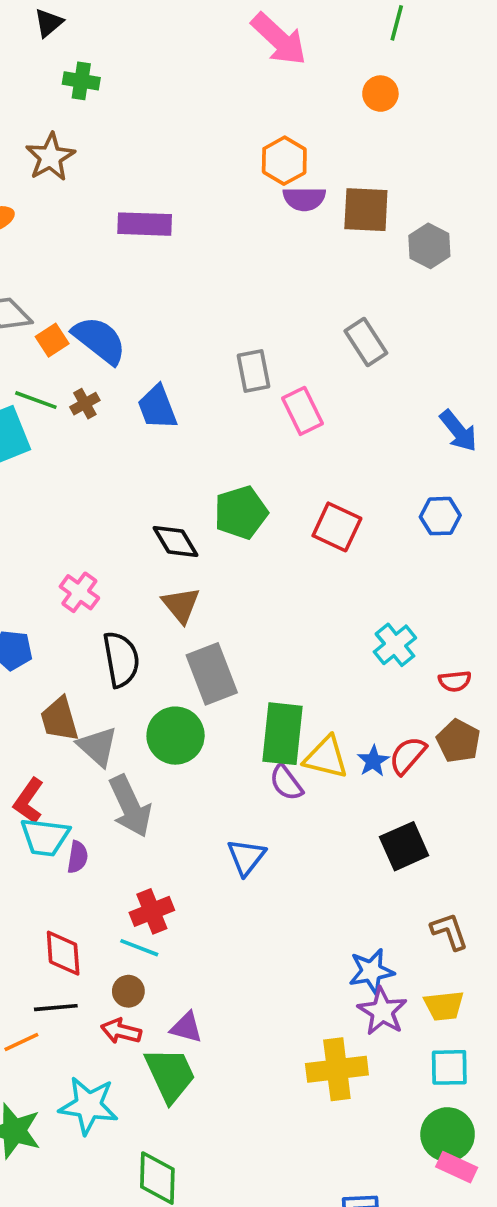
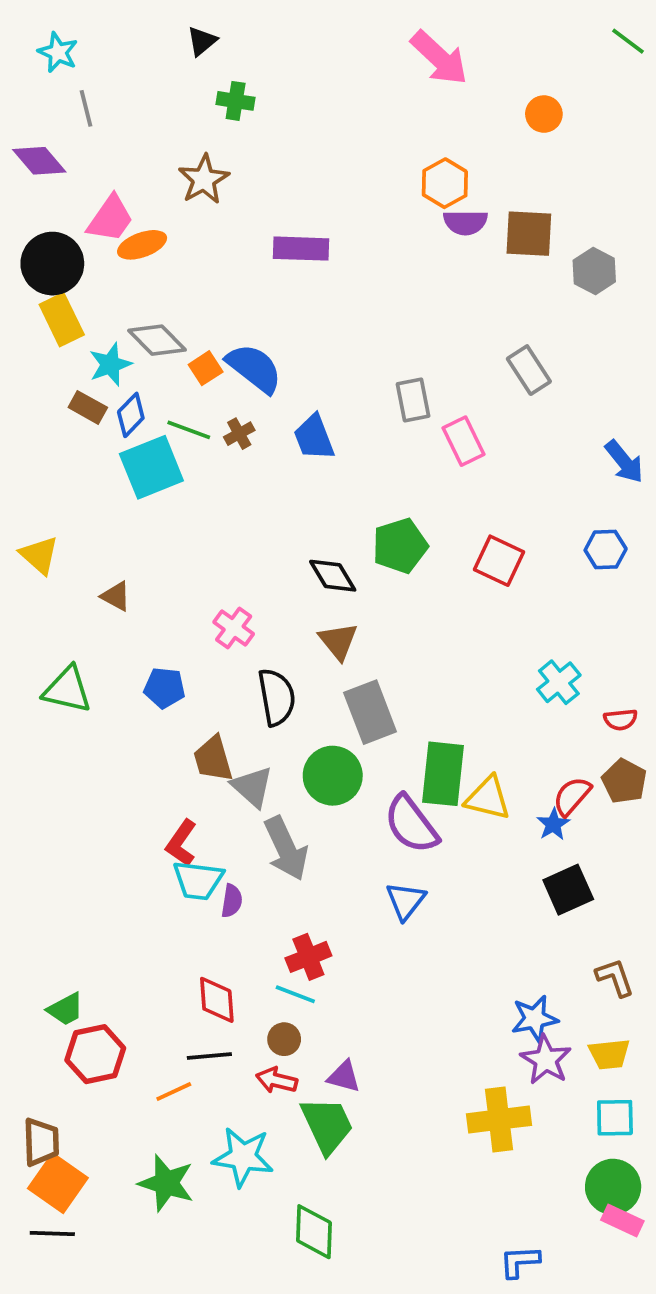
green line: (397, 23) -> (628, 41), moved, turned -68
blue star: (373, 761) -> (553, 824), moved
purple semicircle: (286, 783) -> (411, 824), moved, size x1.6

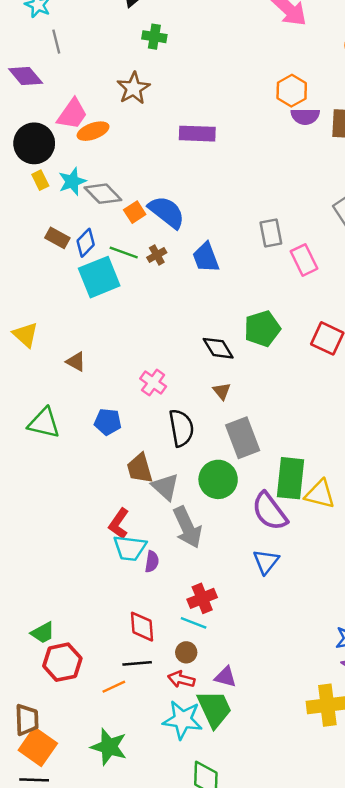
yellow rectangle: (62, 320) -> (40, 180), size x0.6
cyan star: (110, 364) -> (72, 181), moved
brown triangle: (338, 641) -> (222, 391), size x0.7
cyan star: (243, 1157) -> (183, 720), moved

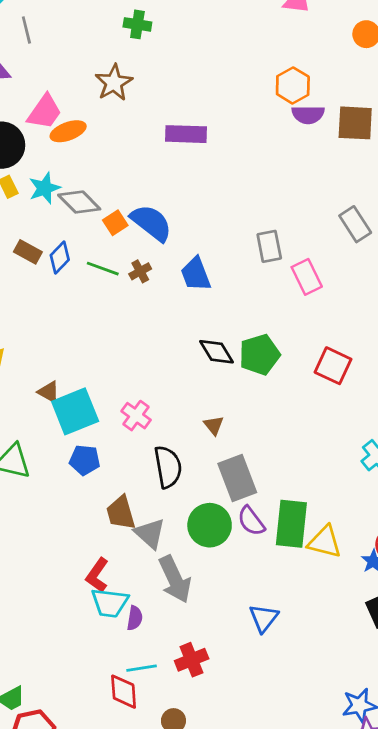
cyan square: (99, 277) -> (75, 411), moved
black diamond: (218, 348) -> (216, 352), moved
purple semicircle: (270, 511) -> (251, 521), moved, size x0.7
cyan line: (194, 623) -> (142, 668), moved, turned -30

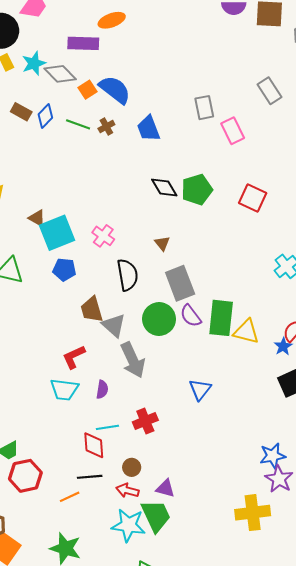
orange ellipse: (68, 131) -> (112, 20), moved
purple rectangle: (186, 134) -> (83, 43), moved
red L-shape: (97, 575) -> (74, 357), turned 30
cyan trapezoid: (110, 603) -> (64, 389), moved

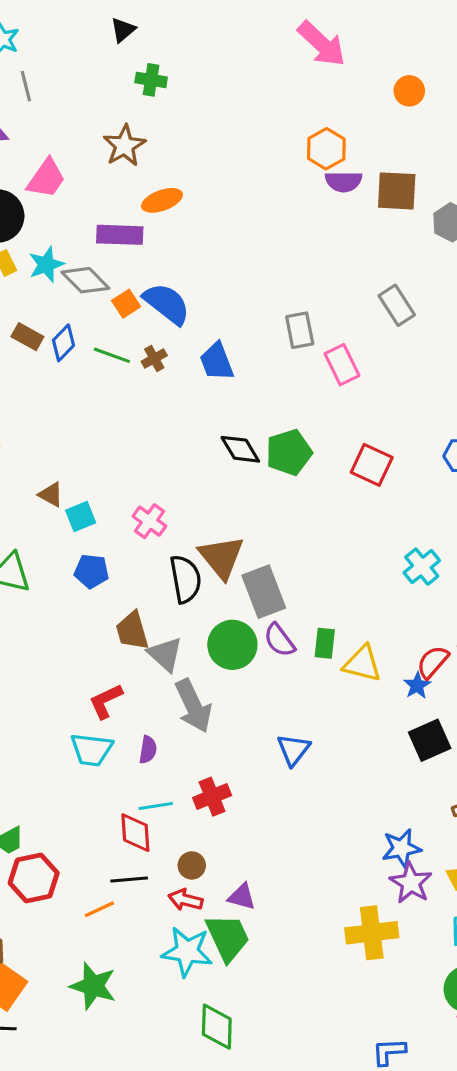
cyan square: (57, 233) -> (81, 516), size x0.6
brown triangle: (162, 243) -> (221, 557), moved, size x2.0
green rectangle: (221, 318) -> (325, 643), size x0.6

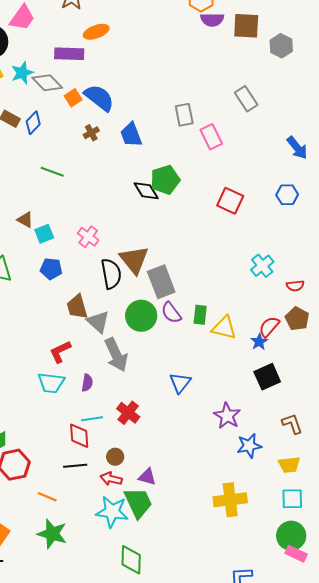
green line: (112, 355) -> (52, 172), moved
green pentagon: (289, 452) -> (165, 180), moved
red cross: (212, 797) -> (128, 413), turned -30
purple star: (411, 883) -> (227, 416), moved
orange line: (99, 909) -> (47, 497), moved, turned 48

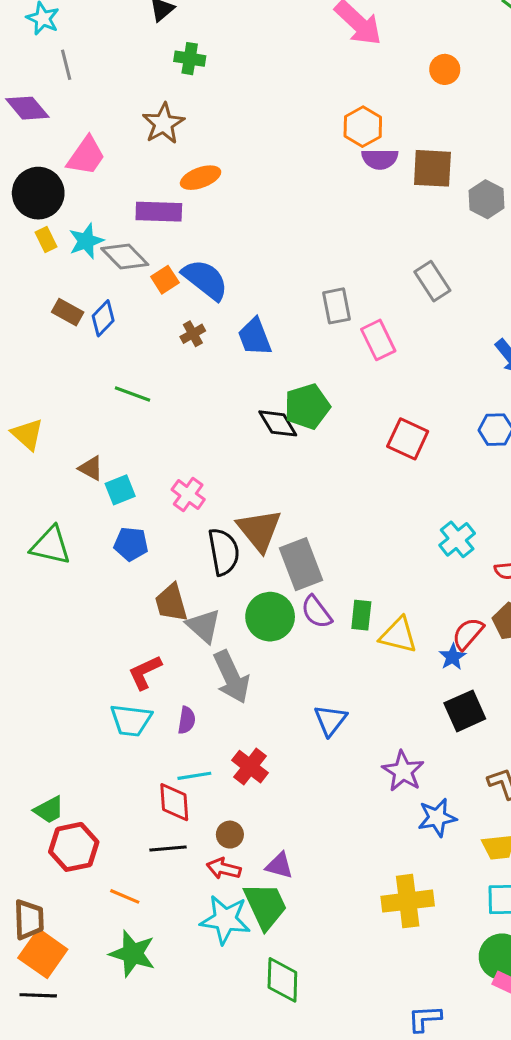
green diamond: (131, 560) -> (282, 980), moved

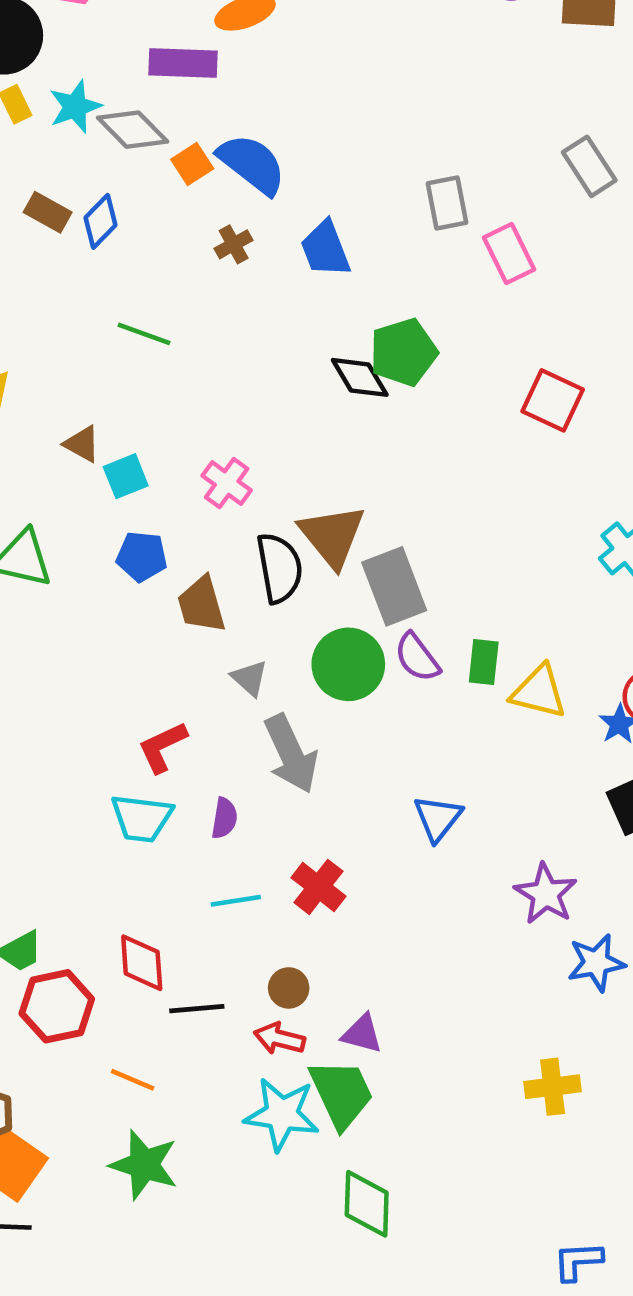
brown trapezoid: (171, 603) -> (201, 605), moved
gray triangle: (204, 626) -> (250, 678), size x0.7
red diamond: (174, 802) -> (142, 963), moved
yellow cross: (408, 901) -> (553, 1087), size x0.7

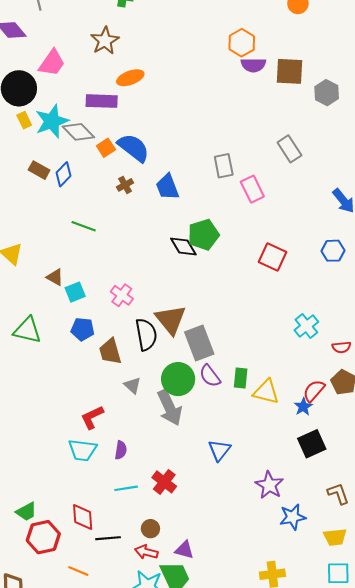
cyan star: (75, 107) -> (52, 121), size x1.4
gray arrow: (291, 754) -> (170, 408), moved

